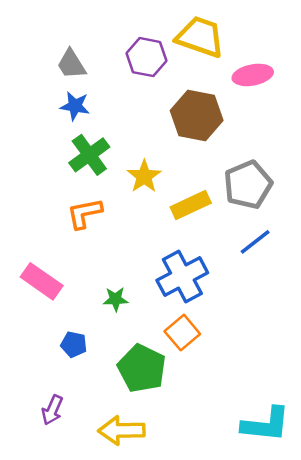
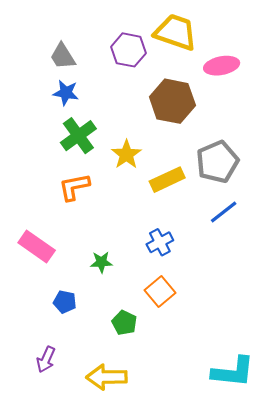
blue cross: (182, 277) -> (160, 242), size x0.6
green pentagon: (142, 368) -> (124, 323), size x0.6

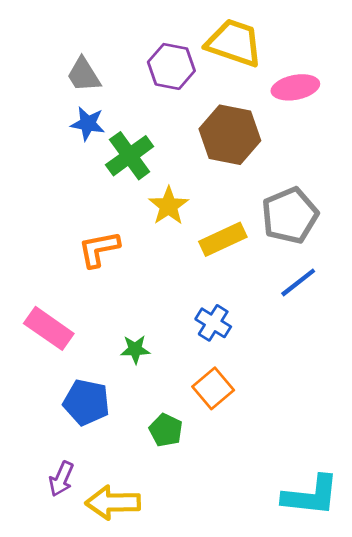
green cross: (78, 136) -> (130, 156), moved
blue cross: (160, 242) -> (213, 323), turned -30
blue pentagon: (65, 302) -> (86, 402), size x1.5
yellow arrow: (107, 377) -> (113, 503), moved

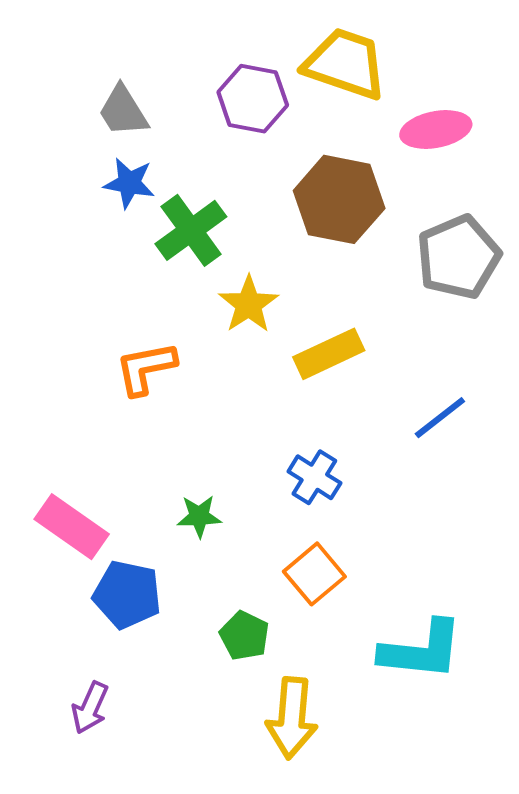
gray pentagon: (290, 216) -> (458, 257), moved
pink rectangle: (49, 328) -> (72, 527), moved
cyan L-shape: (311, 496) -> (421, 650), moved
yellow arrow: (113, 503) -> (292, 718), moved, turned -84

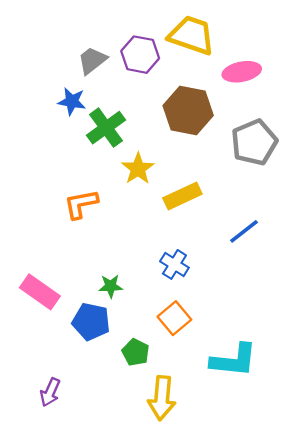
gray trapezoid: (123, 111) -> (92, 60), moved, turned 84
blue pentagon: (127, 595) -> (91, 322), moved

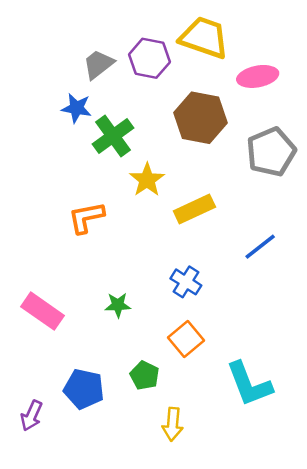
blue pentagon: (91, 322) -> (84, 389), moved
cyan L-shape: (234, 360) -> (249, 384), turned 63
purple arrow: (50, 392) -> (32, 416), moved
yellow arrow: (162, 398) -> (173, 424), size x0.7

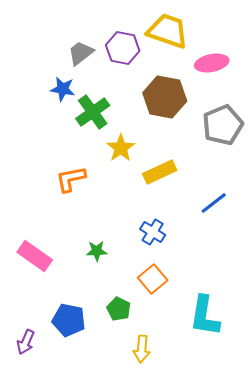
cyan L-shape: (249, 384) -> (205, 316), turned 30

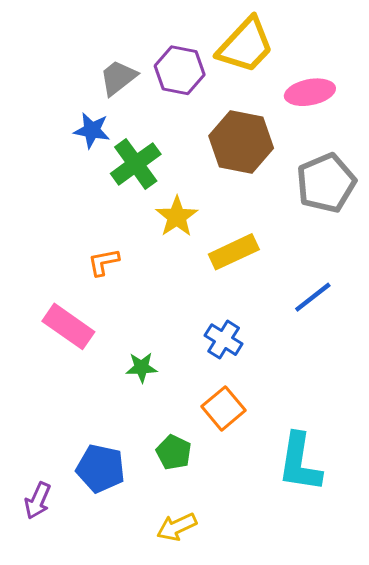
yellow trapezoid: (168, 31) -> (246, 45), turned 114
orange L-shape: (71, 179) -> (104, 262), size x0.7
pink rectangle: (35, 256) -> (68, 326), moved
yellow arrow: (142, 349) -> (177, 527), moved, turned 60

